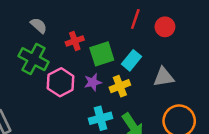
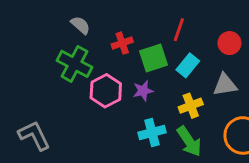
red line: (135, 19) -> (179, 30), moved
red circle: (165, 27) -> (229, 43), moved
yellow cross: (120, 86) -> (191, 106), moved

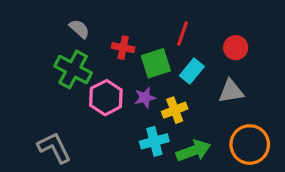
red cross: (122, 43) -> (123, 48), turned 30
yellow cross: (191, 106) -> (175, 110), moved
gray L-shape: (34, 135) -> (54, 148), moved
green arrow: (189, 141) -> (193, 151), turned -76

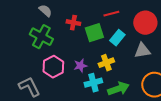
red line: (182, 34) -> (111, 14), turned 56
red circle: (236, 48) -> (145, 23), size x1.5
pink hexagon: (106, 98) -> (53, 67), moved
purple star: (145, 98) -> (80, 66), moved

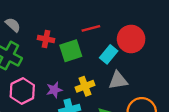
cyan rectangle: (117, 38) -> (109, 54), moved
gray triangle: (142, 51) -> (118, 80), moved

